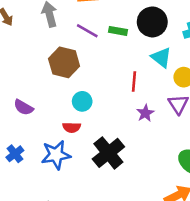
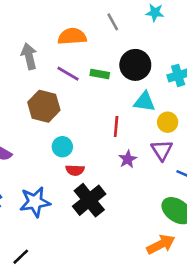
cyan triangle: (161, 57) -> (144, 102), turned -30
red semicircle: (72, 127) -> (75, 170), moved

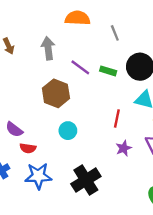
gray line: (113, 22) -> (115, 33), moved
orange semicircle: (72, 36) -> (78, 18), moved
red semicircle: (75, 170) -> (28, 148), moved

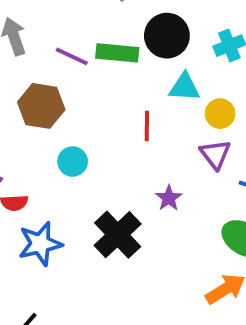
green rectangle: (108, 71) -> (117, 53), size x1.5
purple star: (124, 148) -> (169, 198), moved

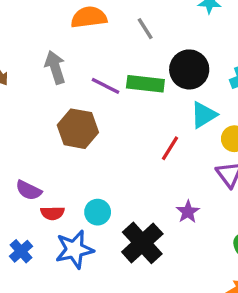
cyan triangle: (184, 87) -> (204, 115), turned -36
red line: (147, 126) -> (170, 148), turned 30
cyan circle: (73, 162) -> (98, 212), moved

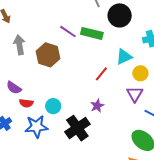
gray arrow: (55, 67) -> (19, 45), moved
black circle: (189, 69) -> (120, 15), moved
purple star: (188, 212) -> (97, 106), moved

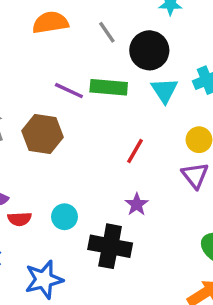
cyan triangle: (124, 57) -> (164, 90), moved, turned -30
blue star: (36, 127) -> (44, 280), moved
black cross: (77, 128) -> (110, 246), turned -35

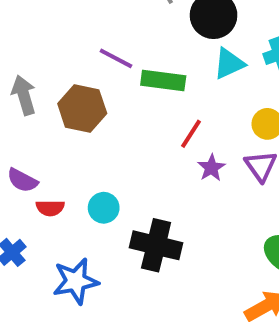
green rectangle: (109, 87) -> (163, 80), moved
cyan triangle: (164, 90) -> (229, 64), turned 36
purple star: (137, 204) -> (211, 168), moved

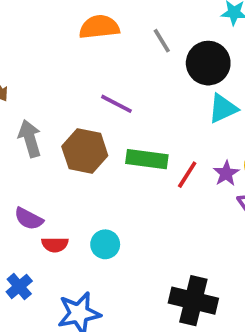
green rectangle: (163, 80) -> (147, 159), moved
purple star: (211, 168) -> (226, 173), moved
black cross: (156, 245) -> (193, 301), moved

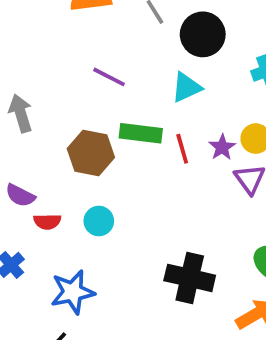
cyan triangle: (223, 108) -> (186, 87), moved
brown hexagon: (85, 151) -> (91, 153), moved
red line: (187, 175) -> (182, 149), turned -48

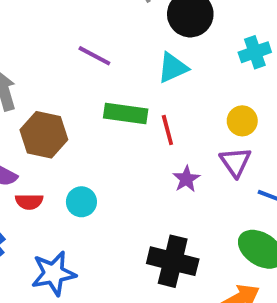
purple star: (222, 147) -> (186, 179), moved
brown hexagon: (91, 153) -> (44, 135), moved

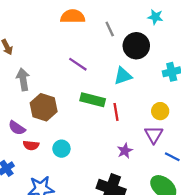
purple star: (186, 179) -> (125, 151), moved

